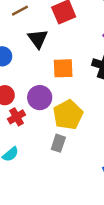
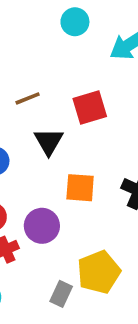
yellow pentagon: (68, 115) -> (99, 272), moved

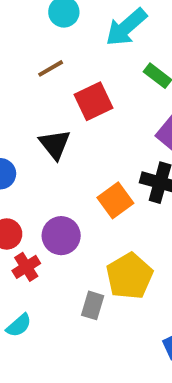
brown line: (28, 98) -> (51, 68), moved
orange square: (80, 188) -> (115, 200), moved, turned -32

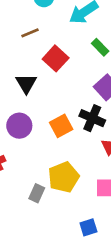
red square: (93, 101) -> (56, 58), turned -30
purple circle: (61, 236) -> (19, 126), moved

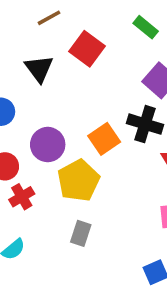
black triangle: (26, 83) -> (39, 69), moved
yellow pentagon: (64, 177) -> (78, 180), moved

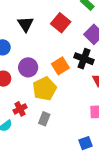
red square: (87, 49) -> (61, 23), moved
red cross: (22, 197) -> (20, 109), moved

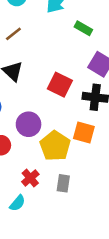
red square: (61, 23) -> (60, 85), moved
orange square: (60, 66) -> (84, 132), moved, turned -30

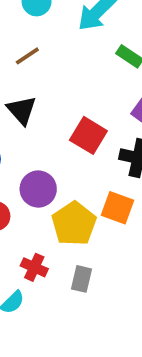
red cross: (30, 178) -> (34, 267), turned -30

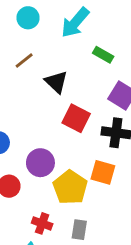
black triangle: (22, 110) -> (56, 82), moved

